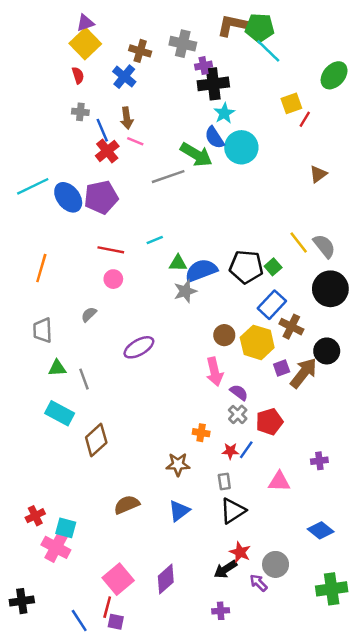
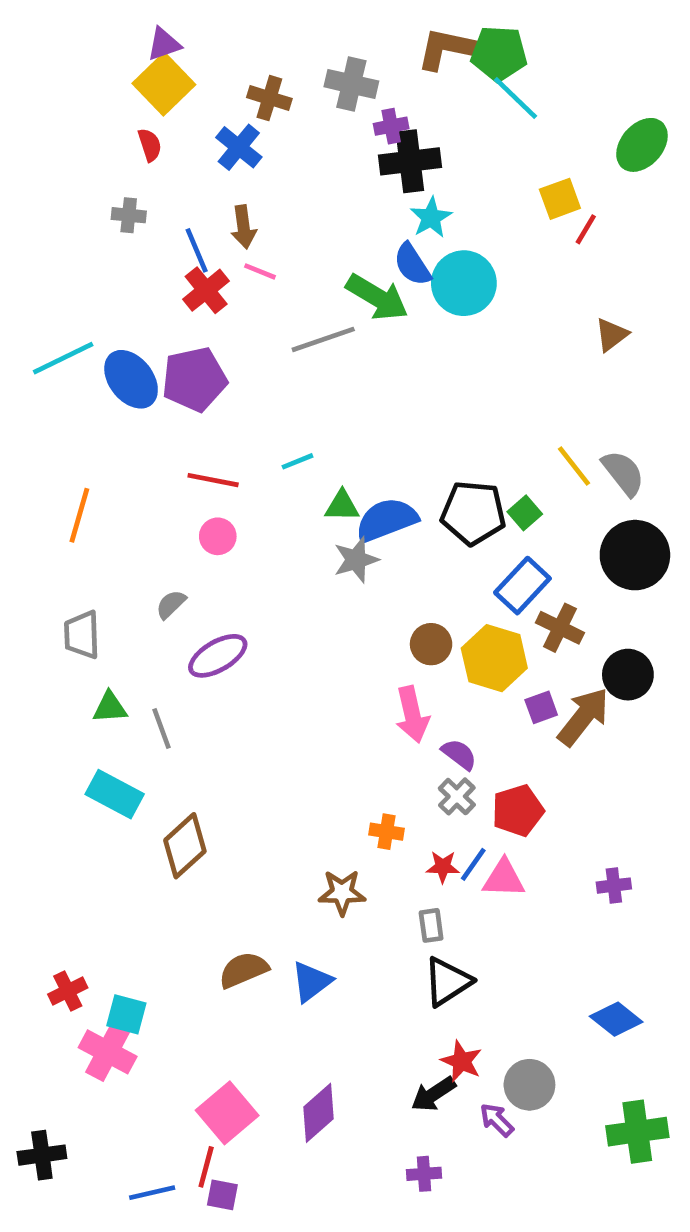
gray cross: (80, 112) -> (129, 215), moved
purple ellipse: (139, 347) -> (218, 656), moved
pink triangle: (279, 482) -> (504, 879), moved
blue triangle: (179, 511) -> (312, 982), moved
blue line: (79, 621) -> (152, 1193), turned -70

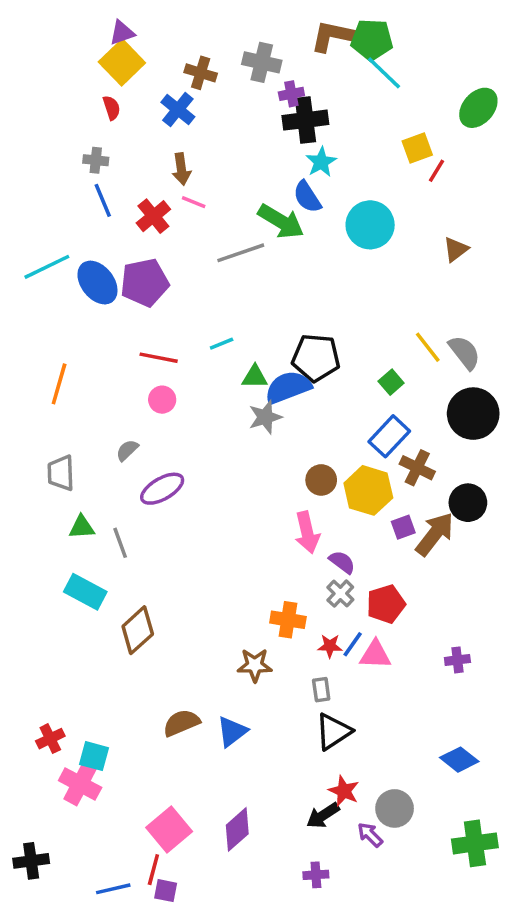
blue line: (197, 250) -> (103, 200), moved
cyan circle: (464, 283) -> (370, 225), moved
black pentagon: (473, 513) -> (316, 358), moved
orange cross: (387, 832) -> (288, 620), size x1.4

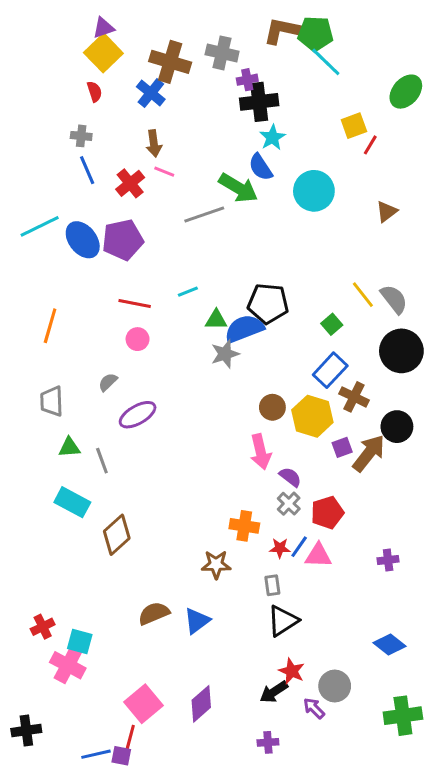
brown cross: (201, 73) -> (170, 62), size x1.5
purple square: (166, 891) -> (121, 756), moved

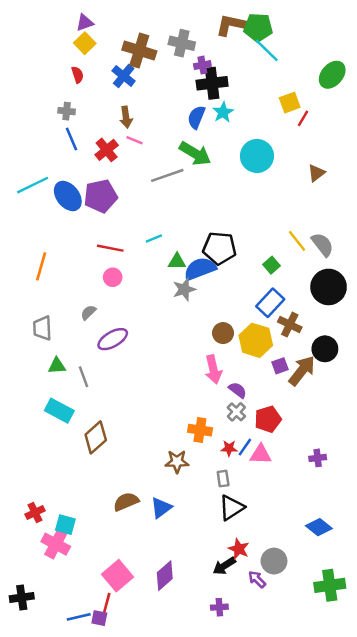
yellow square: (103, 53) -> (85, 43), size x0.7
blue semicircle: (261, 167) -> (196, 117), moved, turned 55

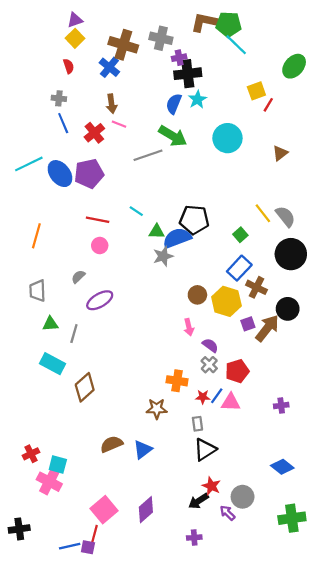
cyan line: (154, 238) -> (136, 211), turned 56
pink arrow: (213, 369) -> (189, 327), size x0.7
gray line: (84, 377) -> (74, 334), turned 36

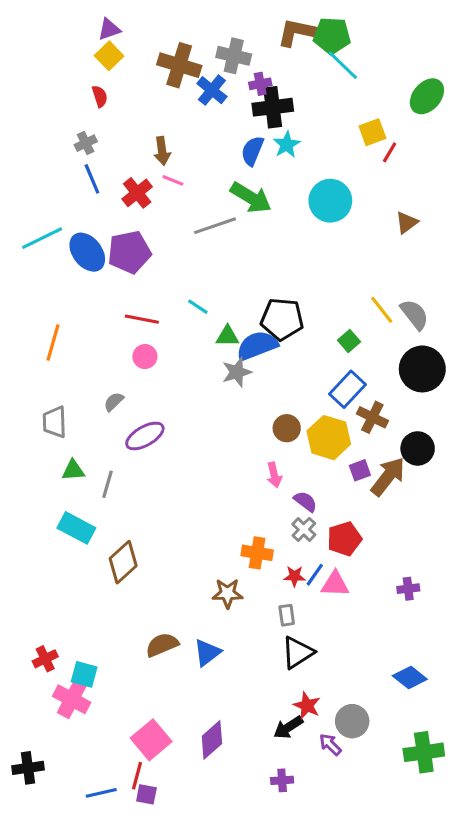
blue cross: (109, 67) -> (212, 90), moved
gray cross: (59, 98) -> (86, 143), turned -32
purple square: (88, 547) -> (146, 794), moved

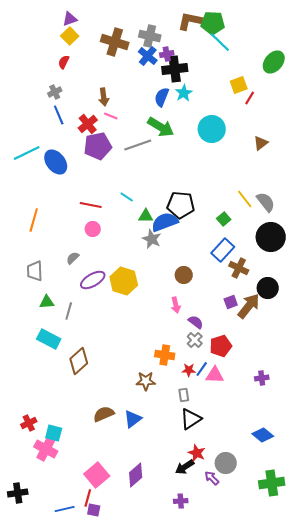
blue cross: (212, 90) -> (148, 56), moved
red semicircle: (100, 96) -> (64, 62), turned -136
purple pentagon: (129, 252) -> (98, 146), moved
gray star: (237, 372) -> (152, 239), turned -30
yellow hexagon: (329, 438) -> (124, 281), moved

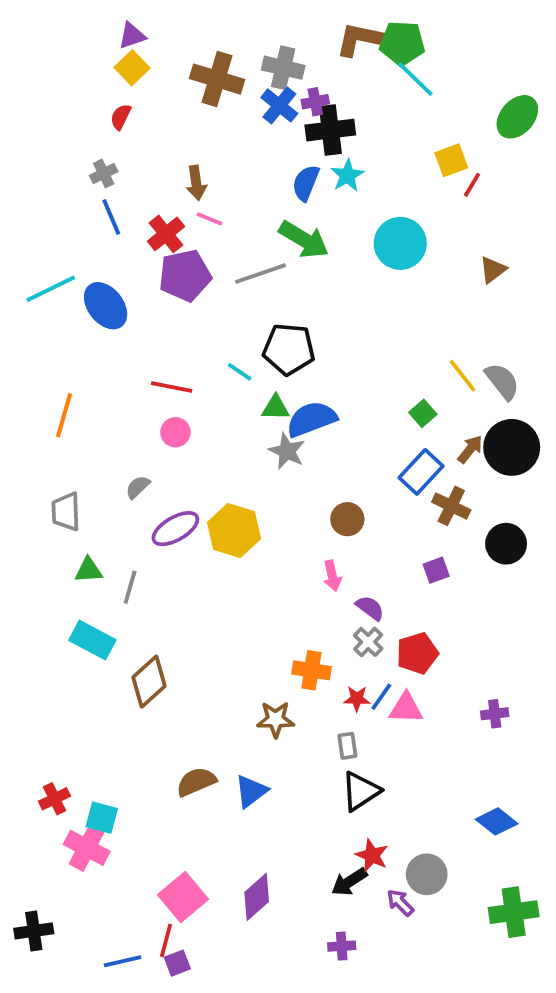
black pentagon: (181, 205) -> (289, 349), moved
brown arrow: (249, 306) -> (470, 449), moved, size x0.6
purple square: (94, 510) -> (177, 963), turned -32

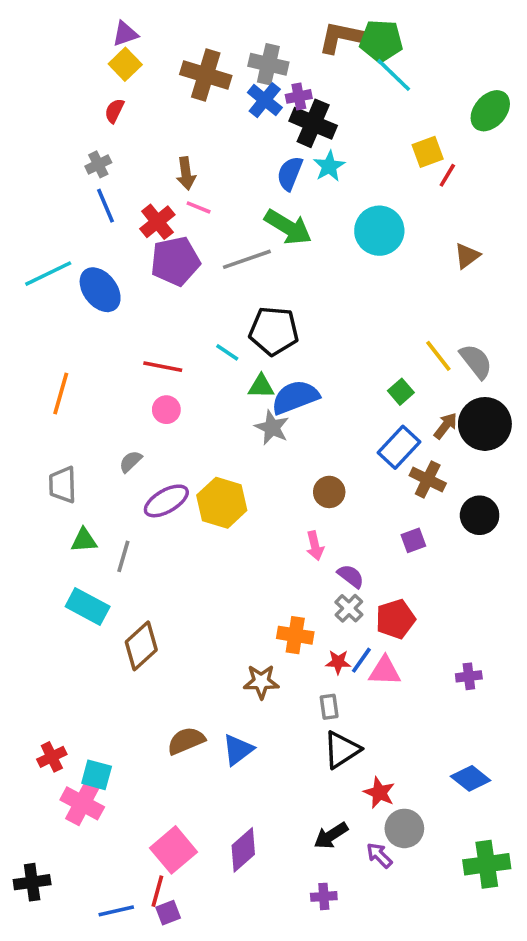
black cross: (330, 130) -> (313, 123), turned 30
red star: (372, 855) -> (379, 793), moved

